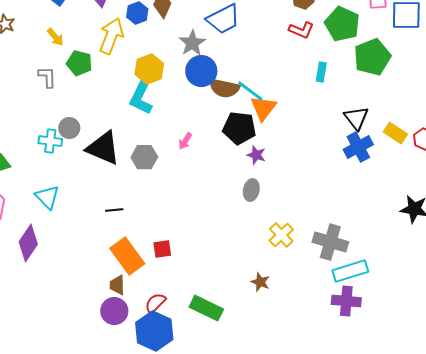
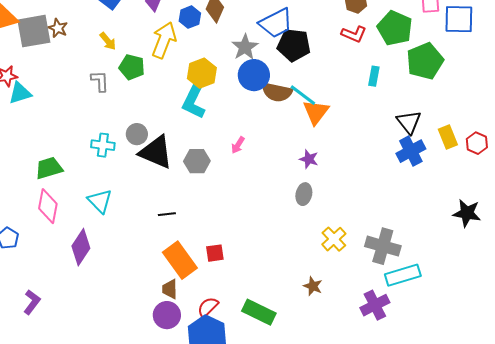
gray circle: (69, 128) -> (137, 134), moved
black pentagon: (239, 128) -> (294, 45), moved
yellow rectangle: (395, 133) -> (448, 137), turned 35
purple cross: (346, 301) -> (375, 305), moved, turned -32

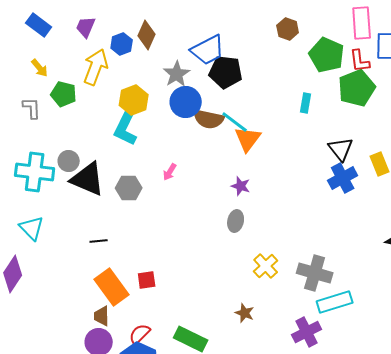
red L-shape: (354, 34) -> (360, 61), moved, turned 60
cyan cross: (103, 145) -> (35, 172), size x1.6

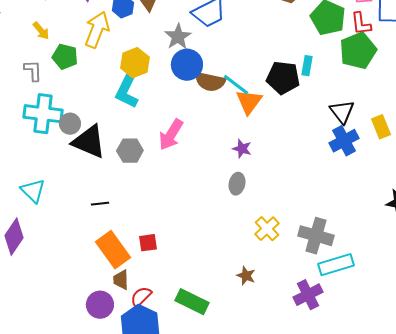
black pentagon: (226, 72) -> (283, 78), moved
cyan cross: (35, 172) -> (43, 114), moved
pink arrow: (170, 172) -> (171, 135), size x1.8
brown trapezoid: (102, 316) -> (121, 280), moved

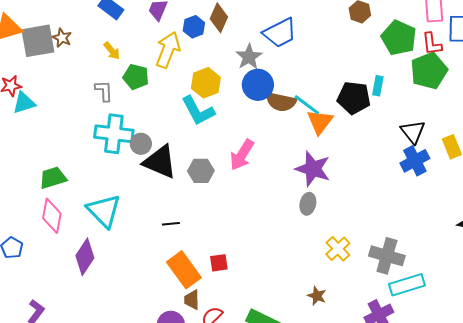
cyan L-shape: (127, 91) -> (198, 111), turned -54
purple star: (242, 149) -> (313, 169), size x1.8
cyan triangle: (33, 191) -> (104, 211), size x1.4

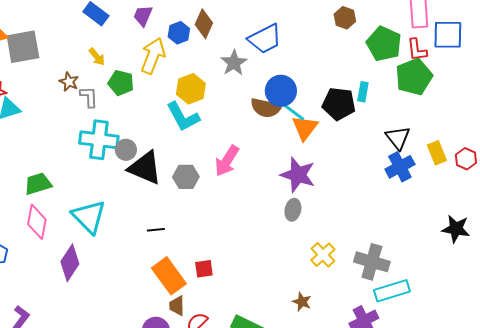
brown star: (62, 38) -> (69, 82), moved
blue circle: (258, 85) -> (281, 91), moved

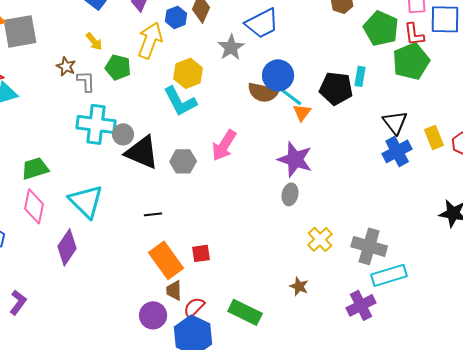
orange triangle: (305, 128) -> (302, 112), size x0.7

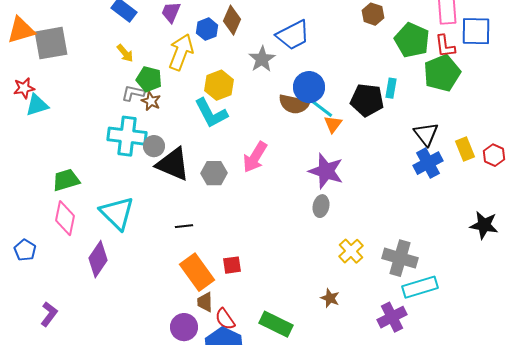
brown star: (66, 66) -> (151, 101), moved
gray L-shape: (86, 81) -> (133, 93), moved, turned -75
red semicircle: (194, 307) -> (225, 319), turned -80

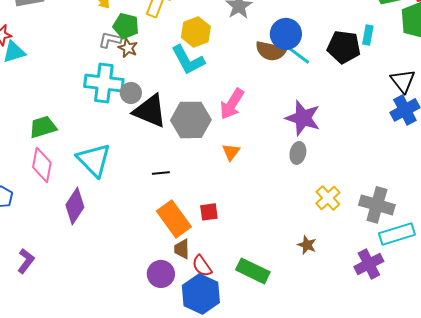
orange triangle: (333, 124) -> (231, 152), moved
gray hexagon: (214, 173) -> (191, 120), size x1.5

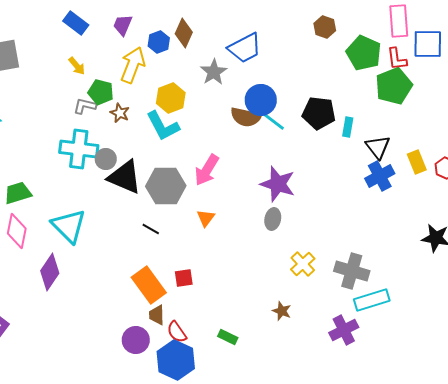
cyan rectangle: (368, 35) -> (348, 127), moved
brown star: (128, 48) -> (120, 113), moved
black line: (161, 173) -> (151, 229), moved, turned 36
green rectangle: (253, 271) -> (228, 337), size x0.6

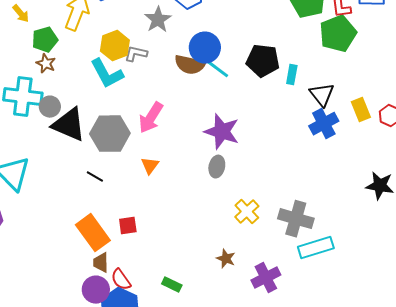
green pentagon: (101, 92) -> (45, 40), turned -30
gray L-shape: (85, 106) -> (136, 54), moved
brown star: (120, 113) -> (46, 64), moved
purple cross: (344, 330) -> (266, 278), moved
purple circle: (136, 340) -> (96, 290), moved

